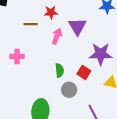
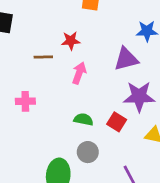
purple triangle: (77, 27) -> (126, 59), moved, turned 48
green semicircle: (59, 70) -> (83, 119), turned -72
gray circle: (69, 90) -> (88, 152), moved

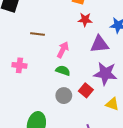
red star: (71, 41) -> (85, 20), moved
green semicircle: (83, 119) -> (63, 71), moved
gray circle: (88, 152) -> (64, 96), moved

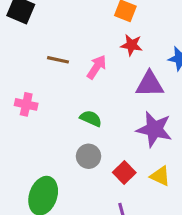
pink arrow: (63, 50) -> (97, 67), moved
red square: (86, 90) -> (124, 173), moved

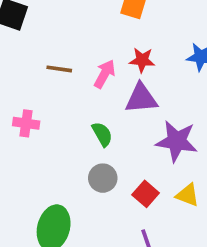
red star: (131, 45) -> (142, 60), moved
purple triangle: (150, 84) -> (141, 98), moved
green semicircle: (91, 119) -> (102, 134), turned 40

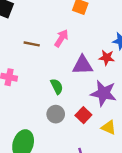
red star: (142, 60) -> (107, 58), moved
pink arrow: (105, 74) -> (61, 38), moved
red square: (146, 194) -> (83, 115), moved

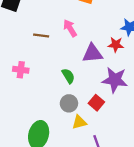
pink arrow: (61, 38) -> (70, 28), turned -60
yellow triangle: (109, 128) -> (79, 122), moved, turned -35

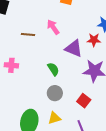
purple triangle: (92, 53) -> (74, 48), turned 30
red square: (96, 103) -> (84, 101), moved
yellow triangle: (79, 122) -> (54, 118), moved

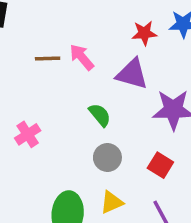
pink arrow: (53, 27) -> (82, 57), moved
red star: (94, 40) -> (144, 33), moved
pink cross: (11, 65) -> (28, 134), moved, turned -32

